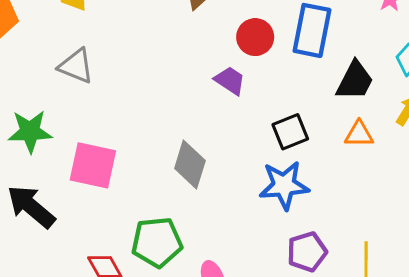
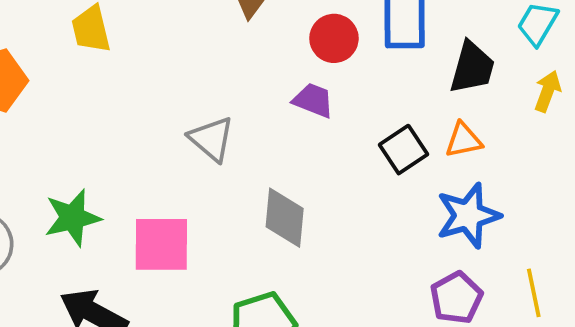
gray triangle: (76, 66) -> (212, 139), moved, turned 30
orange triangle: (359, 134) -> (463, 140), moved
blue star: (284, 185) -> (468, 216), moved

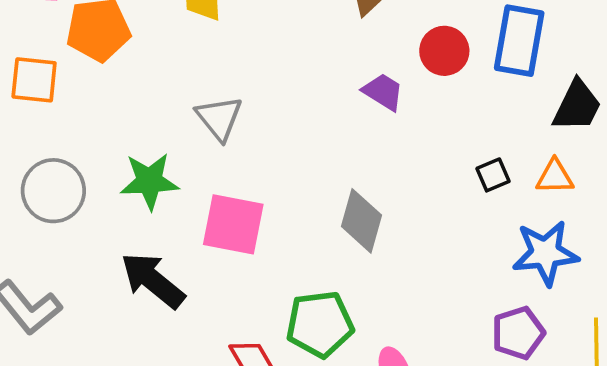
purple trapezoid: (313, 100) -> (383, 92), moved
gray triangle: (212, 139) -> (219, 118), moved
black square: (403, 150) -> (493, 175), size x0.7

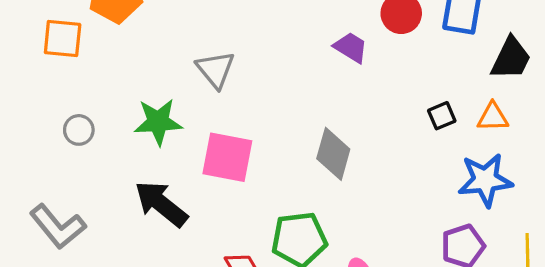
gray circle: (53, 191) -> (79, 130), size x0.6

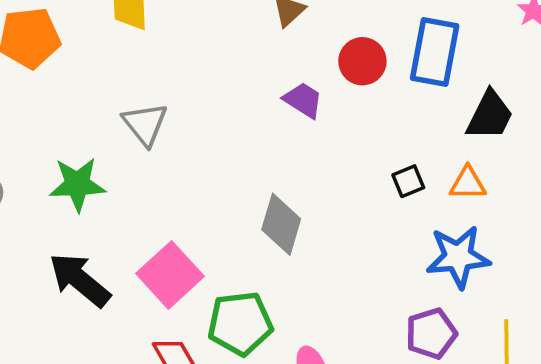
pink square: (227, 157) -> (170, 275), moved, turned 36

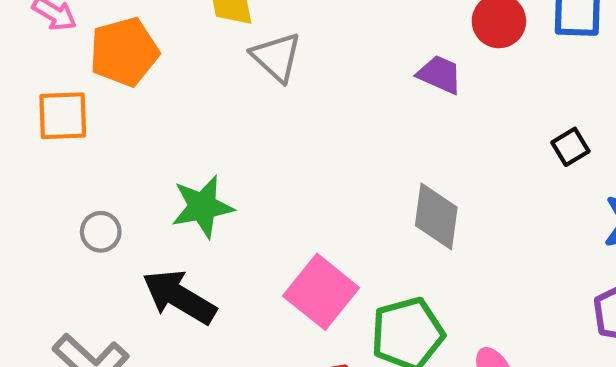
gray triangle: (145, 124) -> (276, 57), moved
black arrow: (80, 280) -> (179, 297), moved

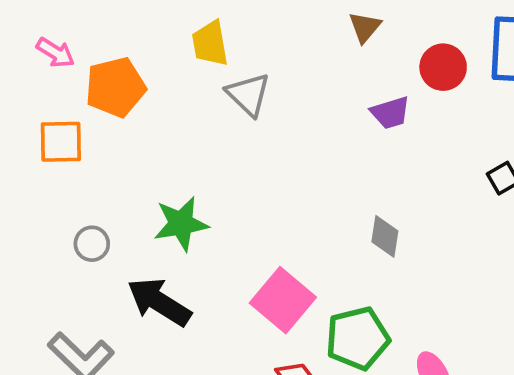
purple trapezoid: (440, 74) -> (390, 113), turned 138
gray diamond: (436, 216) -> (385, 236), size x0.7

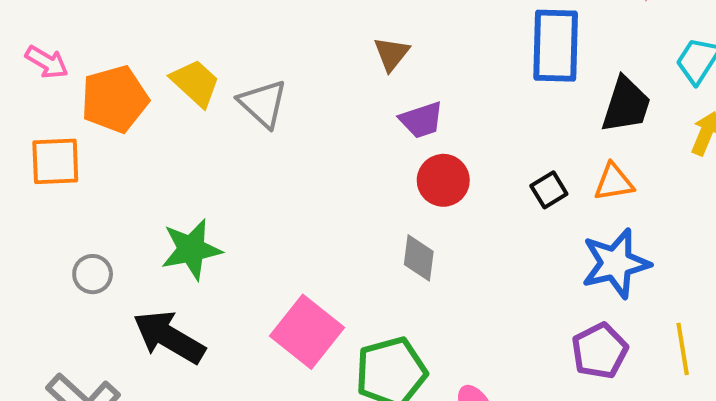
brown triangle: (365, 27) -> (391, 54), moved
yellow trapezoid: (210, 43) -> (195, 83), moved, turned 144
red circle: (443, 67) -> (443, 180), moved

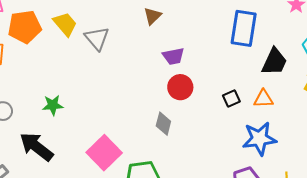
brown triangle: (391, 54) -> (152, 16), moved
green star: (191, 249) -> (53, 105), size x0.7

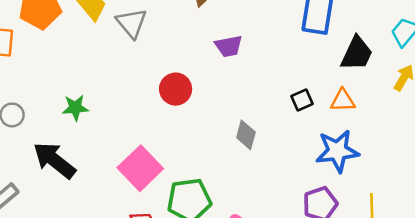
red circle: (180, 87) -> (176, 89), moved
gray diamond: (163, 124) -> (246, 135), moved

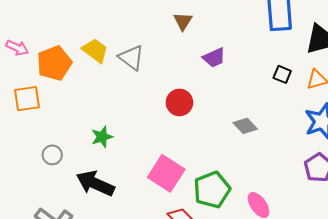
black square: (302, 100) -> (282, 74), moved, turned -30
gray diamond: (246, 135) -> (245, 126), turned -45

